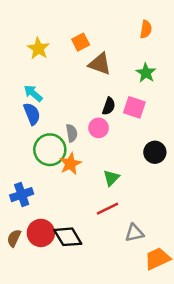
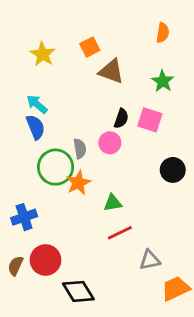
green triangle: (111, 178) -> (113, 203), moved, turned 36
black diamond: (68, 237) -> (78, 291), moved

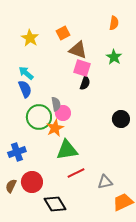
pink square: (150, 120) -> (82, 68), moved
pink circle: (110, 143) -> (63, 113), moved
green triangle: (113, 203) -> (67, 150), moved, size x1.6
red line: (120, 233) -> (76, 173), moved

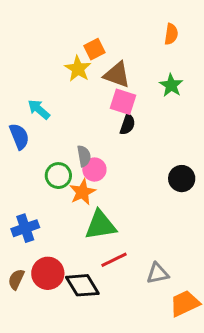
yellow star: (30, 38) -> (78, 69), moved
blue semicircle: (25, 89) -> (19, 136), moved
green circle: (39, 117) -> (58, 176), size x0.7
black diamond: (55, 204) -> (82, 285), moved

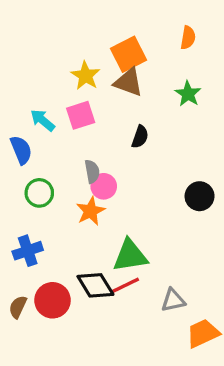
orange square: (94, 49) -> (128, 54), moved, size x1.5
pink square: (123, 102) -> (81, 115), moved, turned -36
green circle: (58, 176) -> (39, 193), moved
green triangle: (100, 225) -> (130, 256), moved
black diamond: (82, 285) -> (95, 285), moved

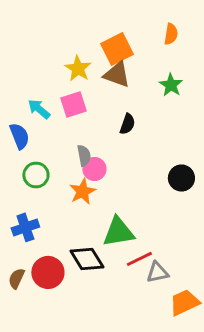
red line: (125, 285) -> (139, 259), moved

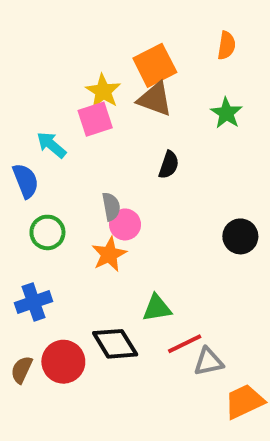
pink square: (73, 105) -> (95, 119), moved
green triangle: (118, 232) -> (157, 308), size x0.7

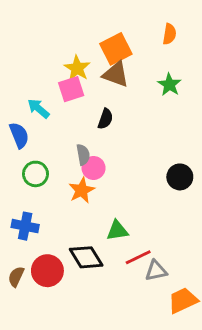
black semicircle: (169, 165) -> (105, 119), moved
blue cross: (34, 302) -> (25, 226), turned 30

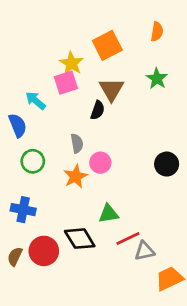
brown triangle: (116, 74) -> (111, 90), moved, turned 40
pink circle: (94, 168) -> (100, 163), moved

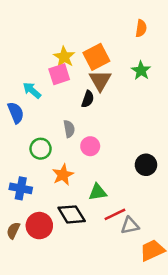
orange square: (107, 45) -> (96, 57), moved
green circle: (33, 161) -> (41, 149), moved
black circle: (167, 164) -> (146, 165), moved
orange star: (76, 176) -> (63, 175), moved

